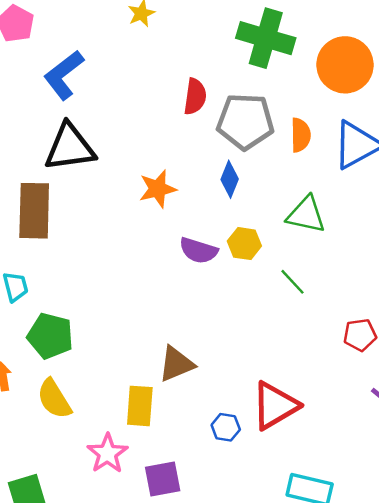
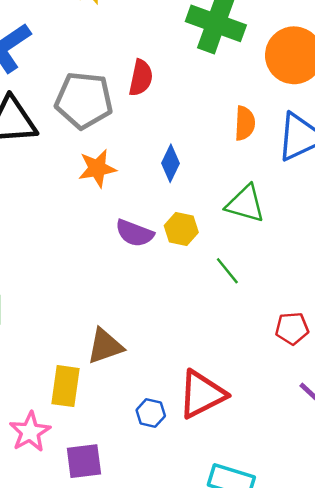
gray pentagon: (245, 121) -> (84, 100), moved

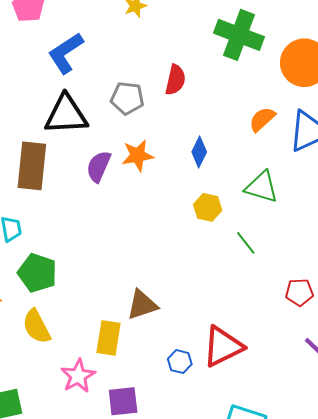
gray pentagon: (84, 100) -> (127, 98), size x0.7
orange semicircle: (245, 123) -> (262, 119), turned -136
purple semicircle: (135, 233) -> (99, 166), moved, turned 92

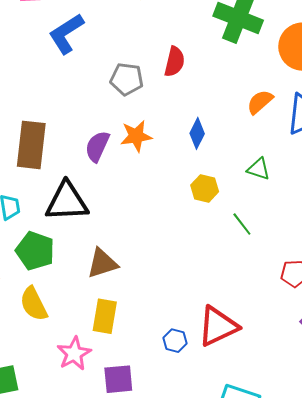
black triangle: (66, 115) -> (67, 202), moved
green triangle: (262, 187) -> (258, 169), size x0.7
brown triangle: (142, 305) -> (102, 263), moved

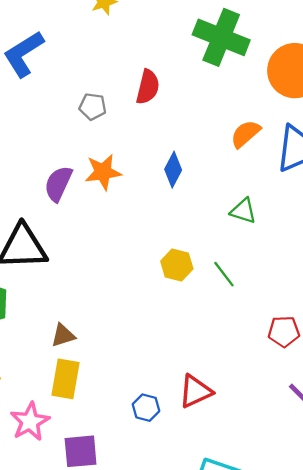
gray pentagon: (127, 79) -> (93, 107), size x0.7
yellow hexagon: (205, 188) -> (177, 265), moved
brown triangle: (102, 263) -> (63, 335), moved, size x0.7
red triangle: (218, 326) -> (195, 391), size x0.7

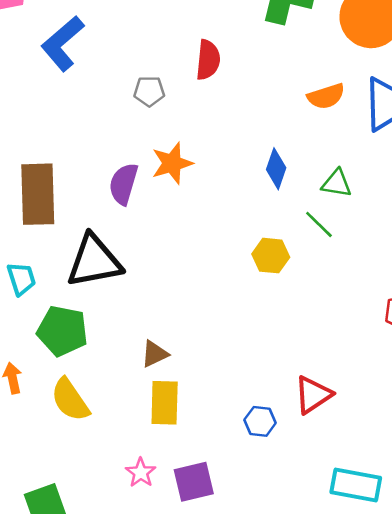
orange semicircle: (246, 134) -> (326, 96), turned -148
blue diamond: (173, 170) -> (276, 169), moved
green line: (224, 274) -> (319, 224), moved
pink star: (30, 422) -> (141, 473), moved, size x0.7

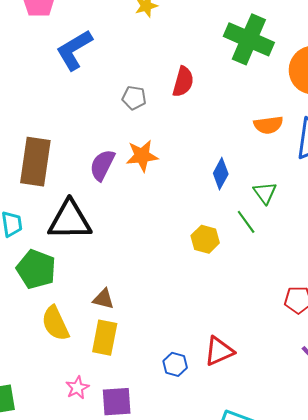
green triangle: (337, 183) -> (265, 193), turned 35
brown triangle: (155, 354) -> (103, 299), turned 30
yellow semicircle: (70, 400) -> (55, 323), moved

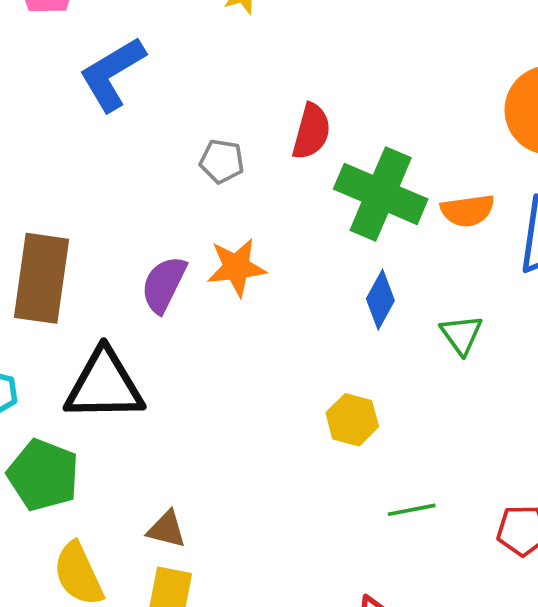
green cross: (249, 39) -> (381, 194), moved
green line: (246, 222) -> (412, 510), moved, turned -65

